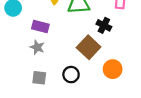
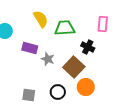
gray star: (37, 47) -> (48, 59), moved
orange circle: (113, 69) -> (86, 87), moved

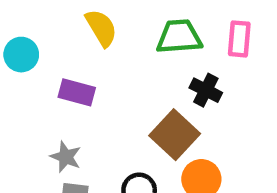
green trapezoid: (65, 28) -> (179, 37), moved
gray star: (48, 59) -> (66, 157), moved

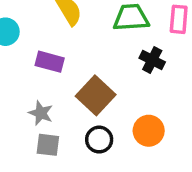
brown square: (175, 135) -> (96, 95), moved

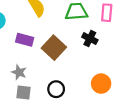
brown square: (96, 95) -> (54, 48), moved
orange circle: (149, 131) -> (101, 84), moved

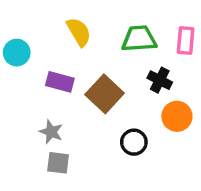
orange circle: (101, 84) -> (177, 116), moved
black circle: (56, 89) -> (134, 142), moved

